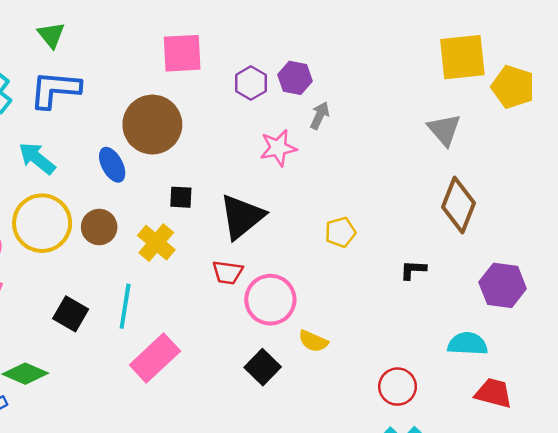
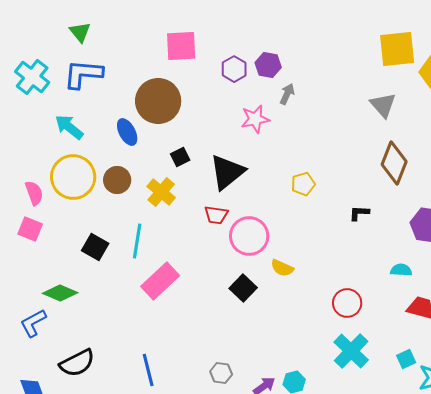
black square: (181, 197) -> (180, 157), turned -30
cyan semicircle: (468, 344) -> (401, 270), size x0.7

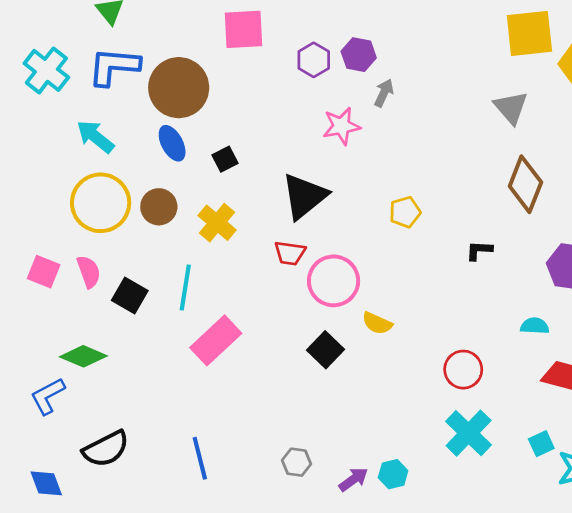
brown circle: (158, 101) -> (179, 88), moved
black square: (180, 157) -> (225, 159), moved
pink semicircle: (34, 193) -> (89, 272), moved

